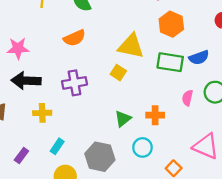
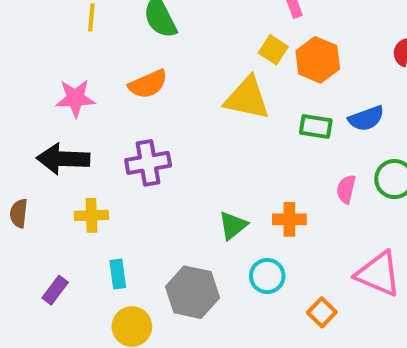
pink star: (18, 48) -> (75, 98), moved
green rectangle: (170, 62) -> (316, 127), size x0.7
yellow square: (118, 73) -> (273, 50), moved
cyan rectangle: (57, 146) -> (118, 274), turned -42

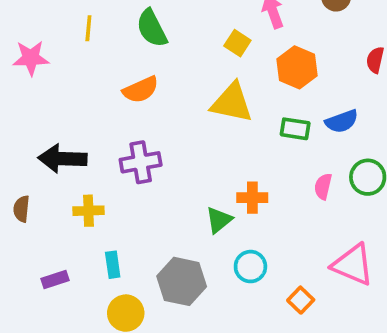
yellow square: (273, 50) -> (237, 43), moved
pink star: (75, 98) -> (31, 58), moved
orange cross: (289, 219) -> (252, 198), moved
purple rectangle: (55, 290) -> (55, 280), turned 35

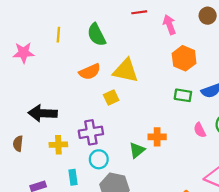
yellow square: (237, 43) -> (111, 98), moved, turned 32
yellow triangle: (232, 103) -> (126, 71), moved
purple cross: (141, 162) -> (91, 132), moved
pink semicircle: (323, 186) -> (200, 130), turned -40
cyan circle: (250, 267) -> (99, 159), moved

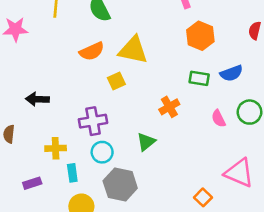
black arrow: (43, 113) -> (37, 99), size x0.7
orange cross: (157, 137) -> (169, 107), moved, turned -30
yellow cross: (58, 145) -> (56, 148), moved

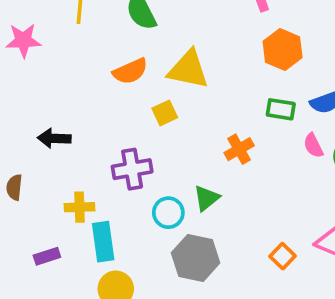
pink semicircle: (218, 119) -> (313, 146), moved
cyan circle: (102, 152) -> (168, 213), moved
cyan rectangle: (72, 173) -> (103, 242), size x1.5
gray hexagon: (120, 184) -> (196, 258), moved
orange square: (203, 197) -> (283, 256), moved

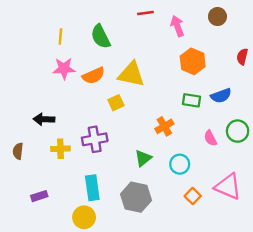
pink star: (23, 40) -> (64, 68), moved
pink semicircle: (313, 146) -> (210, 138), moved
yellow cross: (80, 207) -> (60, 149), moved
cyan circle: (168, 213) -> (180, 164), moved
cyan rectangle: (103, 242) -> (92, 188), moved

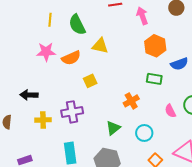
yellow line: (60, 37) -> (50, 20), moved
yellow triangle: (131, 74) -> (100, 46), moved, size x0.7
blue semicircle: (221, 96) -> (179, 64), moved

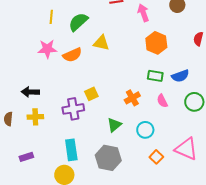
green semicircle: (77, 25) -> (78, 22), turned 75
blue semicircle: (179, 64) -> (180, 76), moved
yellow square: (90, 81) -> (91, 94), moved
pink semicircle: (170, 111) -> (162, 101), moved
yellow cross: (43, 120) -> (35, 117), moved

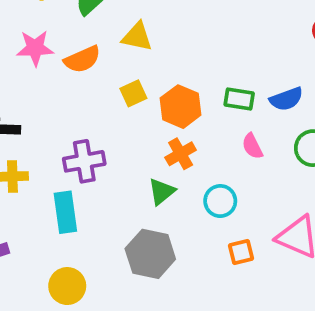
orange hexagon: (156, 43) -> (181, 107), moved
yellow square: (91, 94) -> (133, 93), moved
orange cross: (132, 98) -> (181, 154), moved
cyan rectangle: (71, 150) -> (65, 212), moved
orange square: (156, 157) -> (241, 252), turned 32

